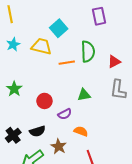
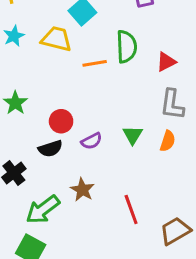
green triangle: (84, 95) -> (133, 135), moved, turned -48
black semicircle: (37, 131) -> (50, 149), moved
orange semicircle: (81, 131) -> (168, 141), moved, turned 88

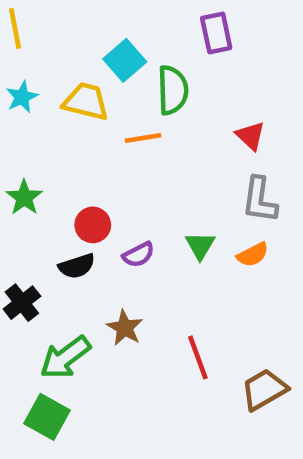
green semicircle: (127, 47) -> (173, 90), moved
red triangle: (166, 62) -> (250, 136), turned -50
orange semicircle: (168, 141) -> (253, 255), turned 45

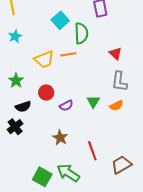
yellow trapezoid: (86, 102) -> (44, 59), moved, turned 145
black semicircle: (77, 266) -> (23, 107), moved
green arrow: (65, 357) -> (68, 173), moved, turned 70
green square: (47, 417) -> (42, 177), moved

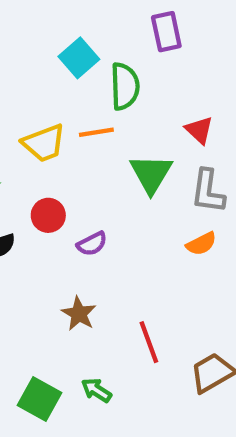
green triangle: (93, 102) -> (151, 174), moved, size x1.5
green arrow: (68, 173) -> (96, 390), size x0.6

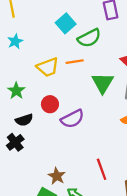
green semicircle: (125, 86) -> (89, 38), turned 65
purple semicircle: (92, 244) -> (72, 119), size x1.5
brown star: (79, 314) -> (57, 176), moved

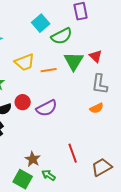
orange line: (75, 62) -> (49, 70), moved
green triangle: (103, 83) -> (74, 61), moved
red circle: (50, 104) -> (23, 102), moved

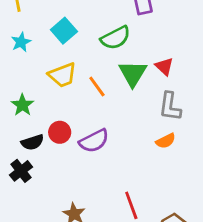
cyan square: (41, 23) -> (64, 31), moved
orange line: (49, 70) -> (97, 86), turned 63

